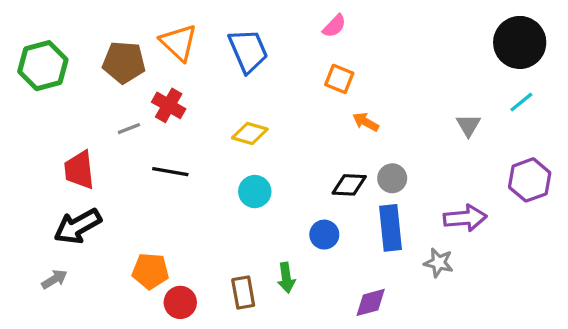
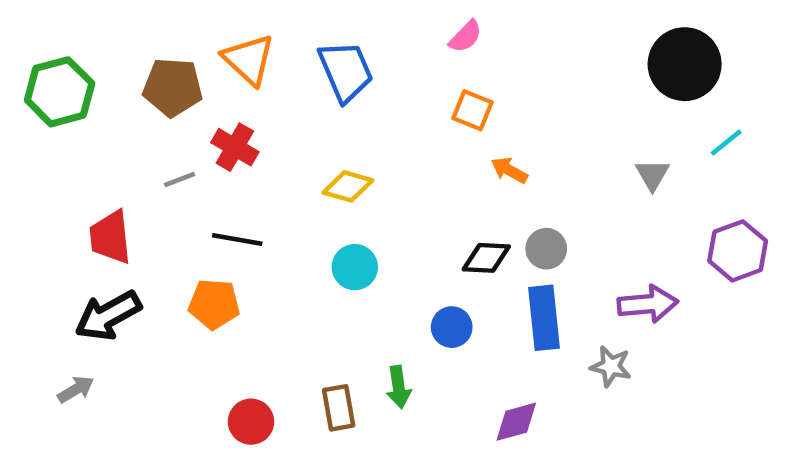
black circle: (520, 42) -> (685, 64), moved
orange pentagon: (150, 271) -> (214, 304), moved

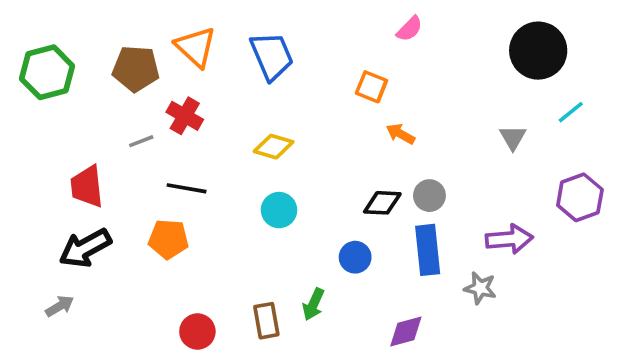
pink semicircle: (465, 36) -> (410, 29), moved
green arrow: (399, 387) -> (313, 304), turned 32

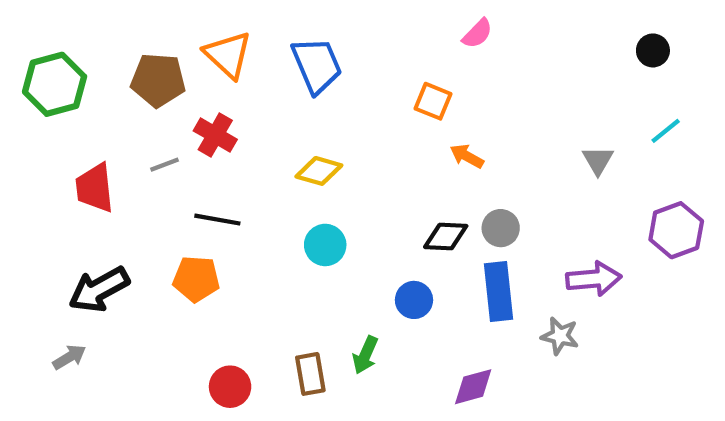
black circle: (538, 51) -> (653, 50), moved, size x0.5
red trapezoid: (87, 186) -> (95, 188), moved

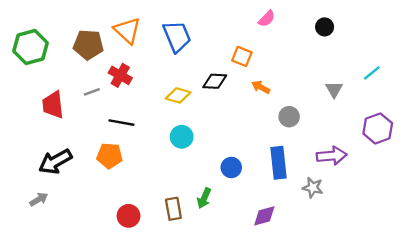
black circle: (653, 50) -> (325, 27), moved
gray circle: (501, 228) -> (289, 117), moved
black diamond: (446, 237) -> (215, 81), moved

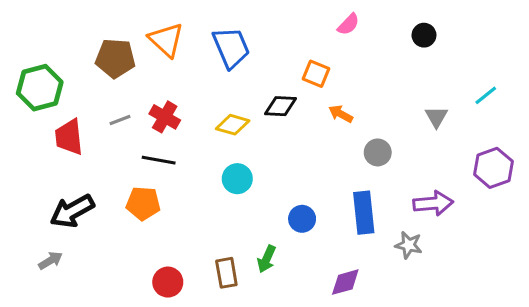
green hexagon: (30, 47) -> (40, 88), moved
red cross: (120, 75) -> (165, 117), moved

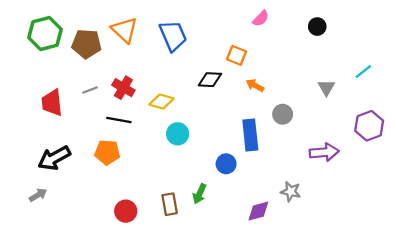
green hexagon: (40, 88) -> (45, 33), moved
yellow diamond: (233, 125) -> (161, 102), moved
blue rectangle: (364, 213) -> (250, 135), moved
gray star: (409, 245) -> (291, 191), moved

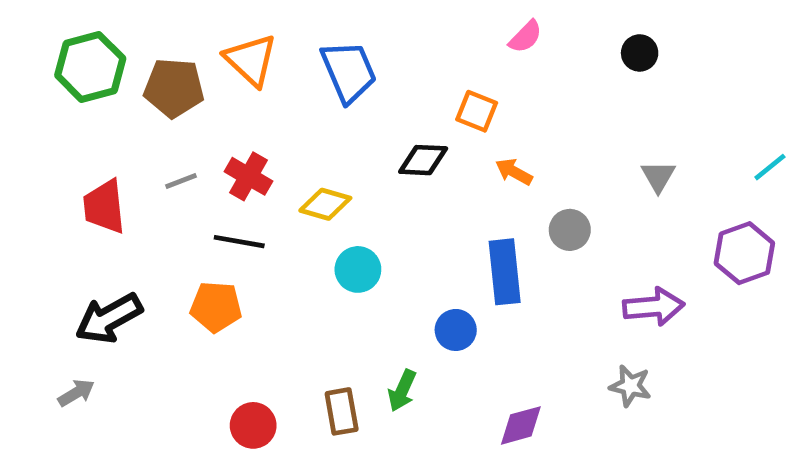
cyan line: (363, 72) -> (770, 167), moved
gray star: (291, 191) -> (630, 386), moved

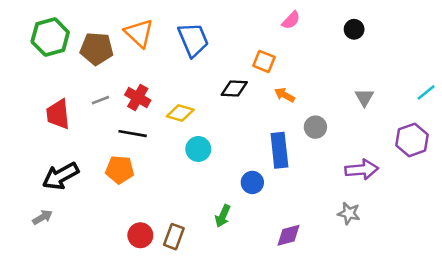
brown rectangle: (342, 411) -> (174, 237), moved, turned 30

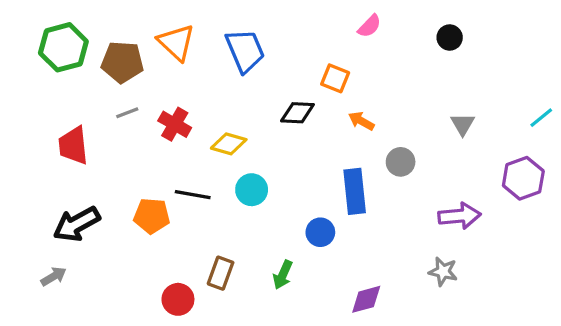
gray line: (100, 100) -> (127, 113), moved
black line: (133, 134) -> (193, 195), moved
brown rectangle: (174, 237) -> (221, 273), moved

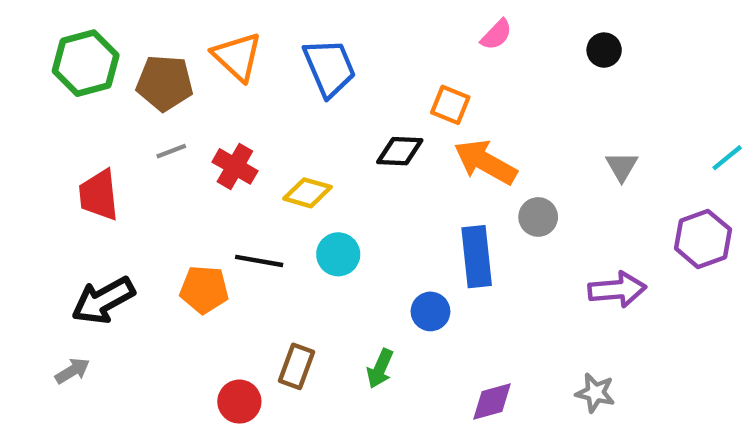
orange arrow: (361, 121) -> (485, 162), size x1.8
gray star: (443, 272) -> (595, 393), moved

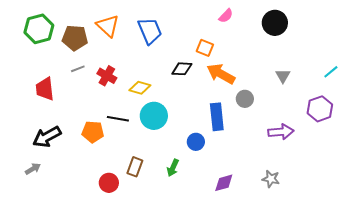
black circle: (604, 50) -> (275, 23), size x1.6
cyan circle: (338, 254) -> (154, 116), size x1.4

